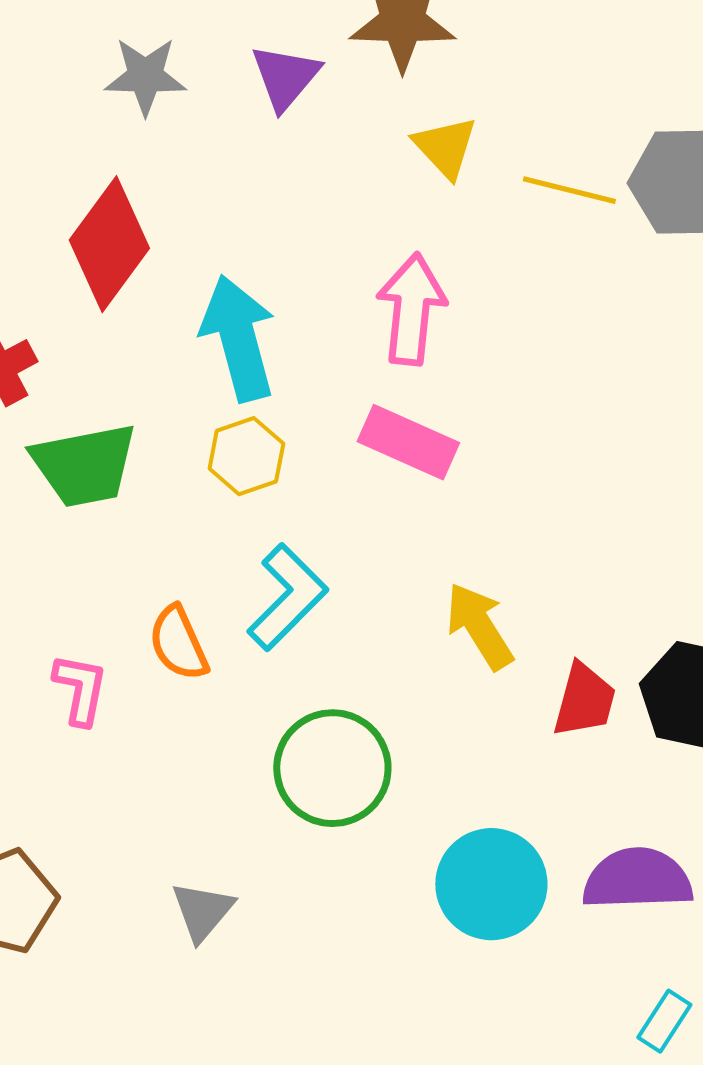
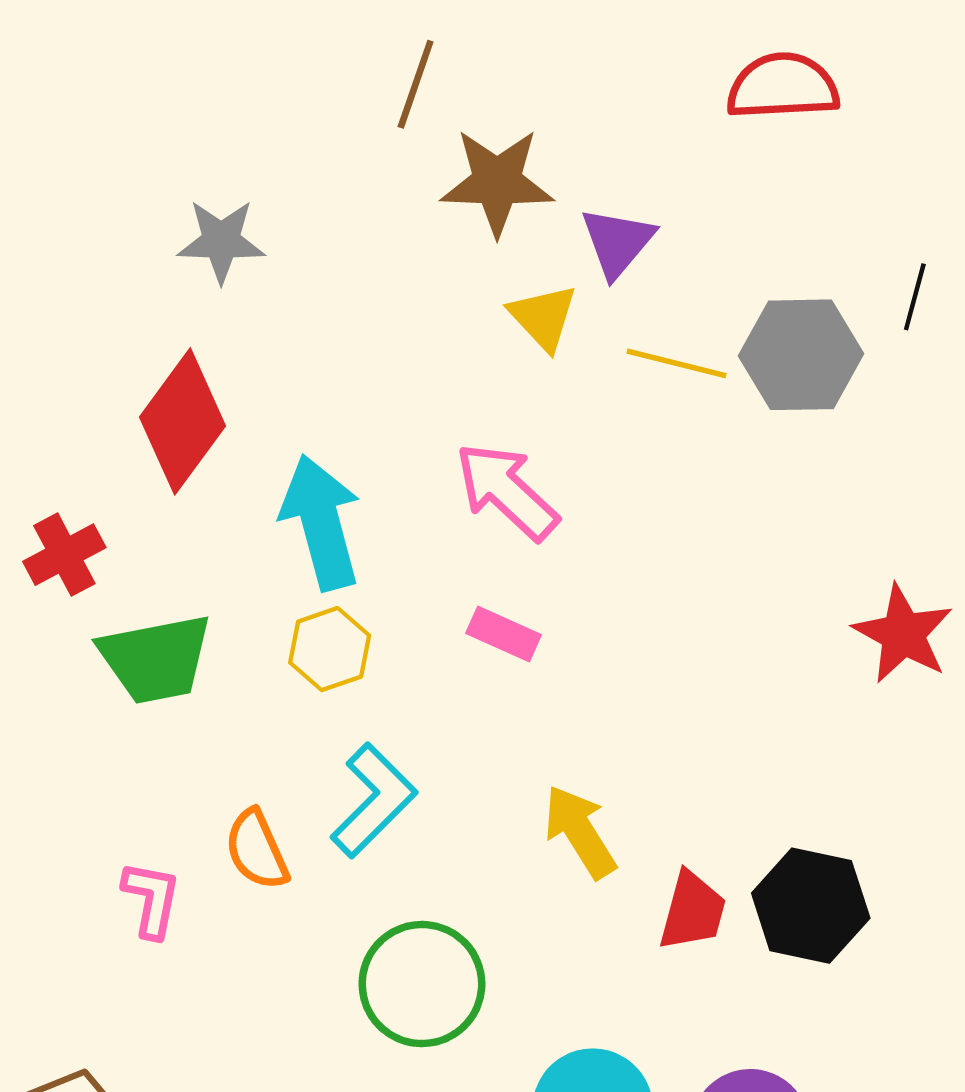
purple triangle: (285, 77) -> (617, 242), moved
pink arrow: (411, 309) -> (507, 491), turned -53
pink rectangle: (408, 442) -> (504, 634), size x0.7

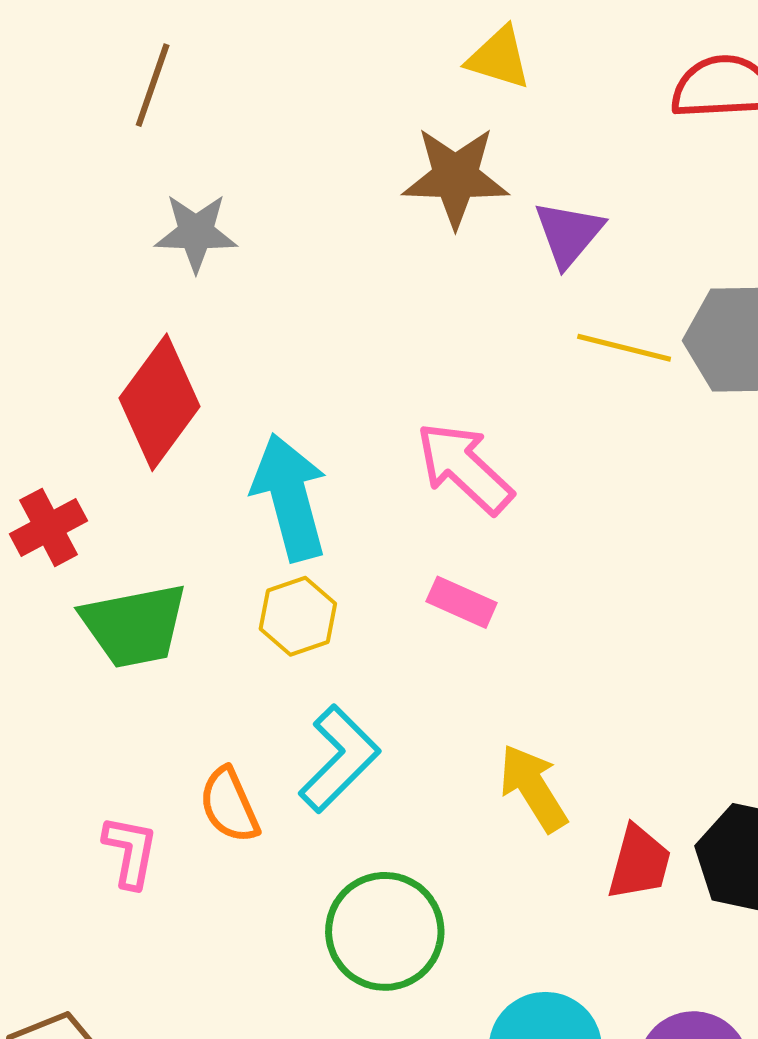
brown line: (416, 84) -> (153, 85), moved
yellow triangle: (543, 317) -> (499, 58), moved, turned -30

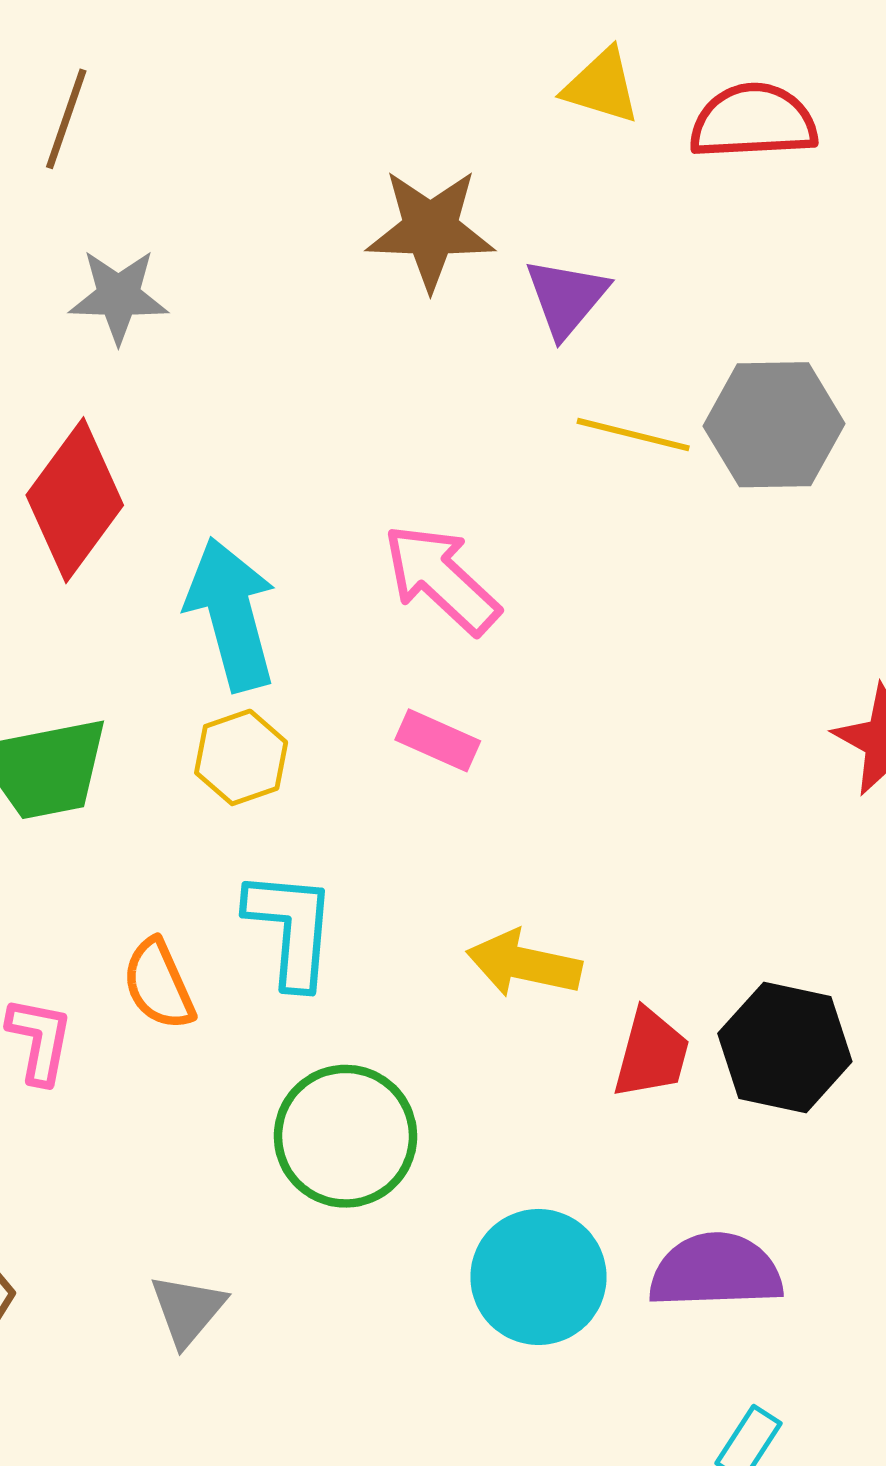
yellow triangle: (499, 58) -> (602, 86), moved
cyan L-shape: (339, 759) -> (291, 929), turned -40
yellow arrow: (533, 788) -> (524, 964), turned -46

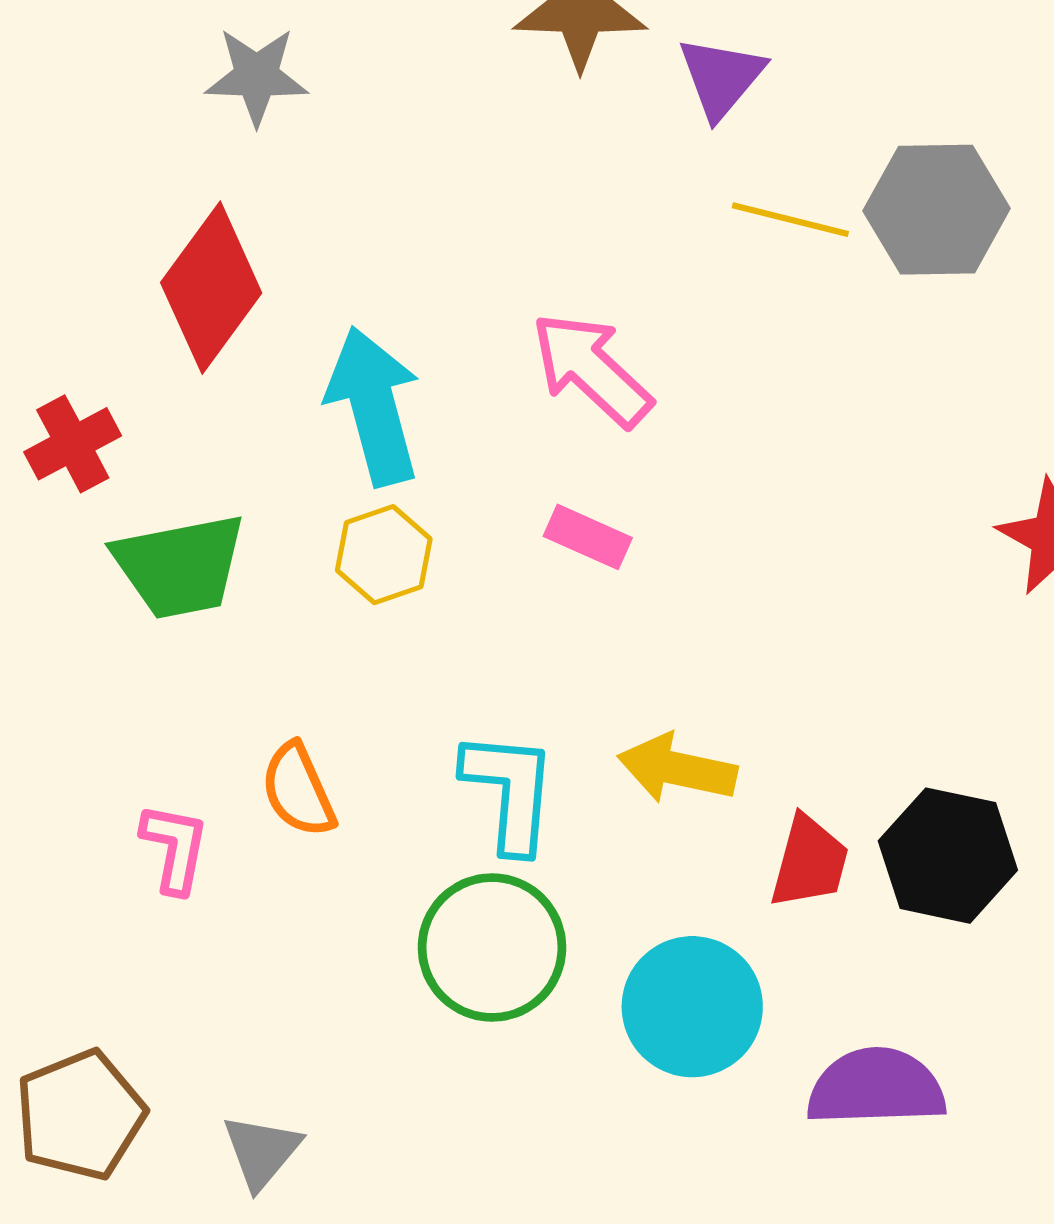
cyan L-shape: (291, 929) -> (510, 791), moved
cyan circle: (538, 1277) -> (692, 1007), moved
gray triangle: (188, 1310) -> (262, 1151), moved

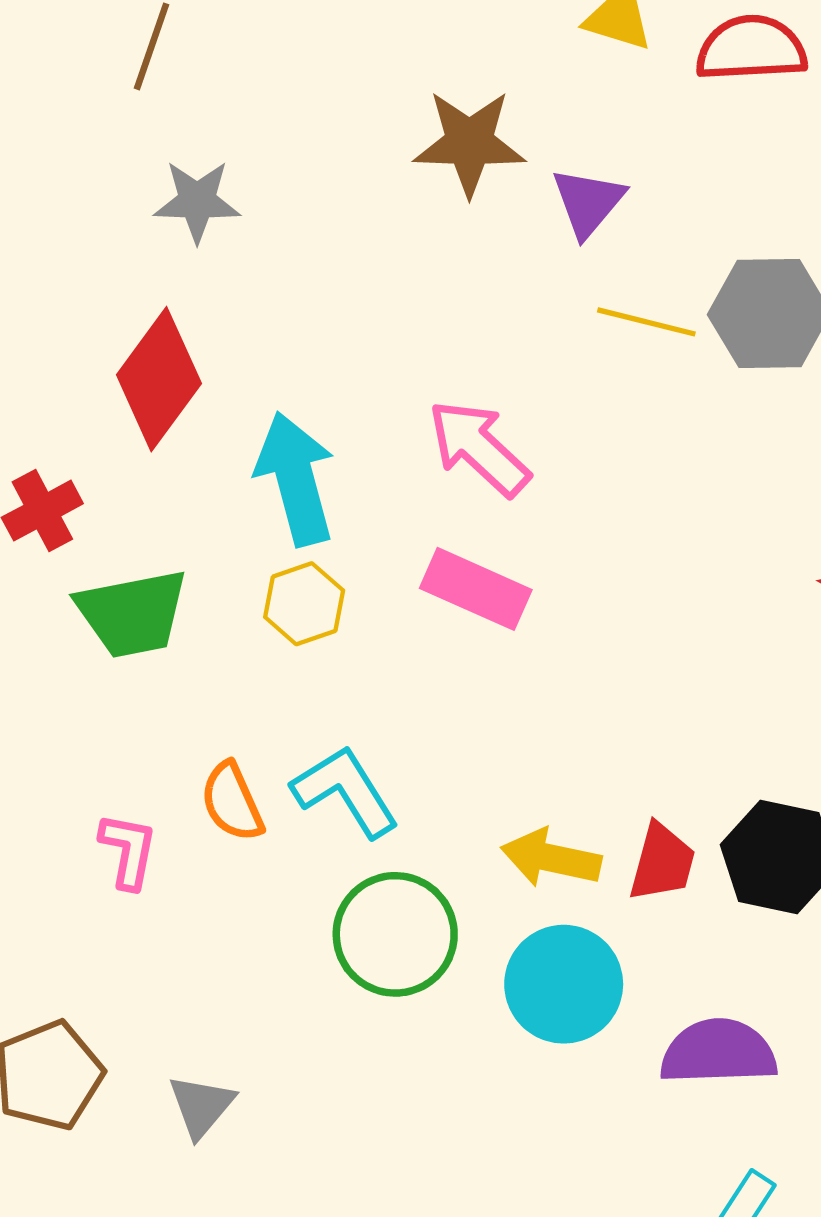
pink rectangle: (588, 537) -> (476, 589), size x1.5
yellow arrow: (677, 769) -> (551, 858), moved
cyan L-shape: (510, 791) -> (345, 791), moved, turned -37

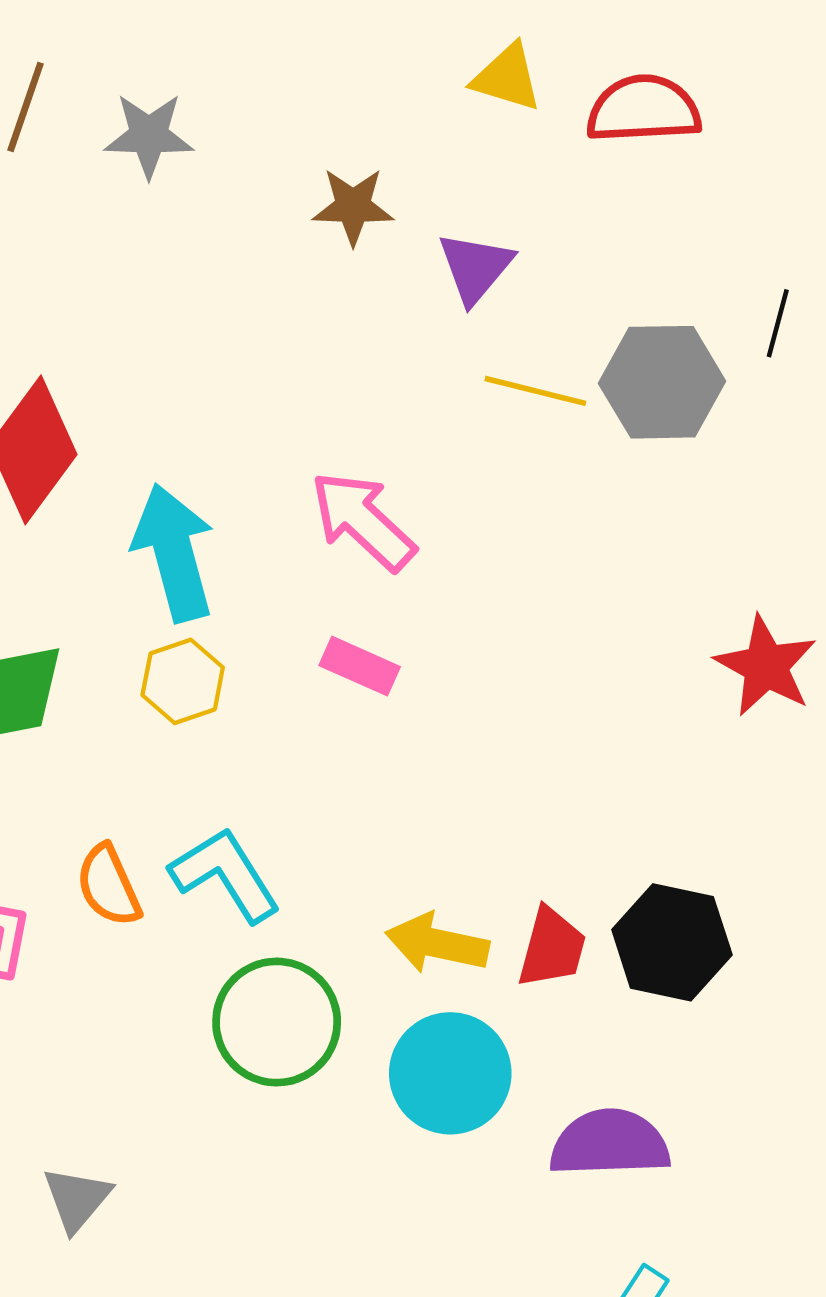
brown star: (469, 143) -> (353, 206), size x0.7
gray star: (197, 201) -> (149, 135), moved
pink rectangle: (476, 589) -> (360, 666), size x0.7

